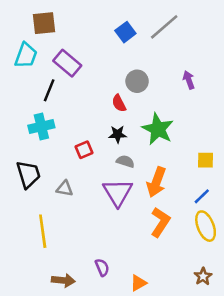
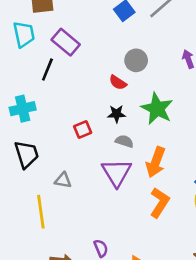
cyan trapezoid: (26, 55) -> (24, 34), turned -32
red semicircle: (119, 103) -> (118, 83), turned -30
cyan cross: (41, 126) -> (23, 109), moved
gray triangle: (65, 189) -> (63, 180), moved

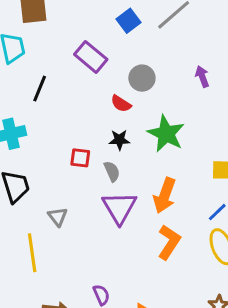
purple rectangle: (66, 42) -> (91, 57), moved
red square: (83, 129) -> (80, 158), turned 30
gray semicircle: (124, 141) -> (112, 171), moved, turned 48
gray triangle: (63, 180) -> (58, 217), turned 42

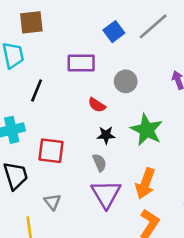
purple rectangle: (91, 57) -> (81, 63), turned -40
red semicircle: (121, 104) -> (97, 105), moved
red square: (80, 158) -> (51, 151), moved, size x1.5

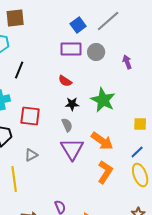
purple rectangle: (81, 63) -> (71, 49), moved
gray circle: (126, 81) -> (96, 52), moved
orange arrow: (145, 184) -> (102, 141), turned -75
gray triangle: (52, 202) -> (31, 155), turned 40

